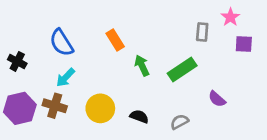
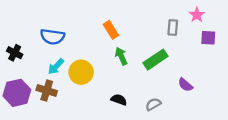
orange rectangle: (115, 40) -> (111, 30), moved
blue semicircle: (61, 43) -> (52, 37), turned -50
yellow circle: (100, 108) -> (81, 72), moved

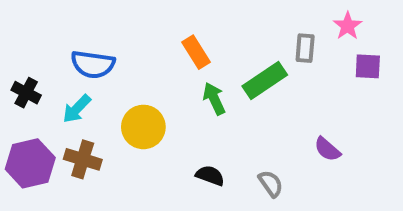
green rectangle: (156, 60) -> (265, 80), moved
cyan arrow: (56, 66) -> (77, 109), moved
gray semicircle: (153, 104) -> (271, 184), turned 84

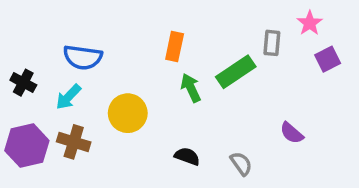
orange rectangle: (196, 52) -> (175, 47), turned 44
purple square: (368, 66) -> (328, 59), turned -30

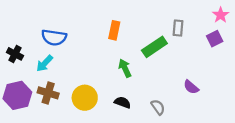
pink star: (310, 23) -> (221, 15), moved
green arrow: (191, 88) -> (125, 68), moved
yellow circle: (128, 113) -> (85, 98), moved

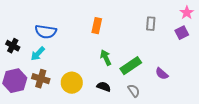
green rectangle: (154, 47) -> (131, 66), moved

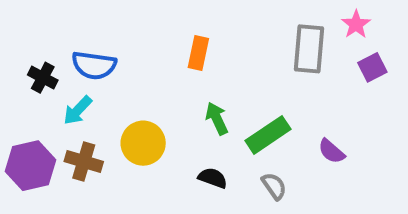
pink star: (187, 13) -> (356, 24), moved
gray rectangle: (151, 24) -> (309, 49), size x1.6
black cross: (13, 46) -> (43, 78), moved
yellow circle: (72, 83) -> (143, 143), moved

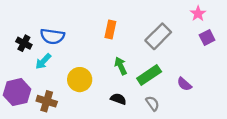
gray rectangle: (309, 49) -> (158, 36), moved, turned 40
brown cross: (84, 162) -> (47, 101), moved

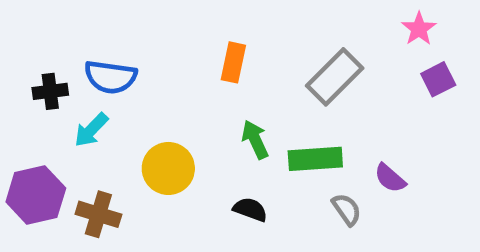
black cross: (24, 43) -> (50, 91), turned -35
green rectangle: (149, 75) -> (315, 159), turned 30
gray semicircle: (152, 103) -> (347, 209), moved

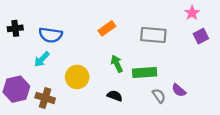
orange rectangle: (233, 62) -> (107, 28), turned 42
gray rectangle: (335, 77) -> (153, 35), turned 50
black cross: (50, 91) -> (15, 28), moved
purple semicircle: (390, 178) -> (179, 90), moved

